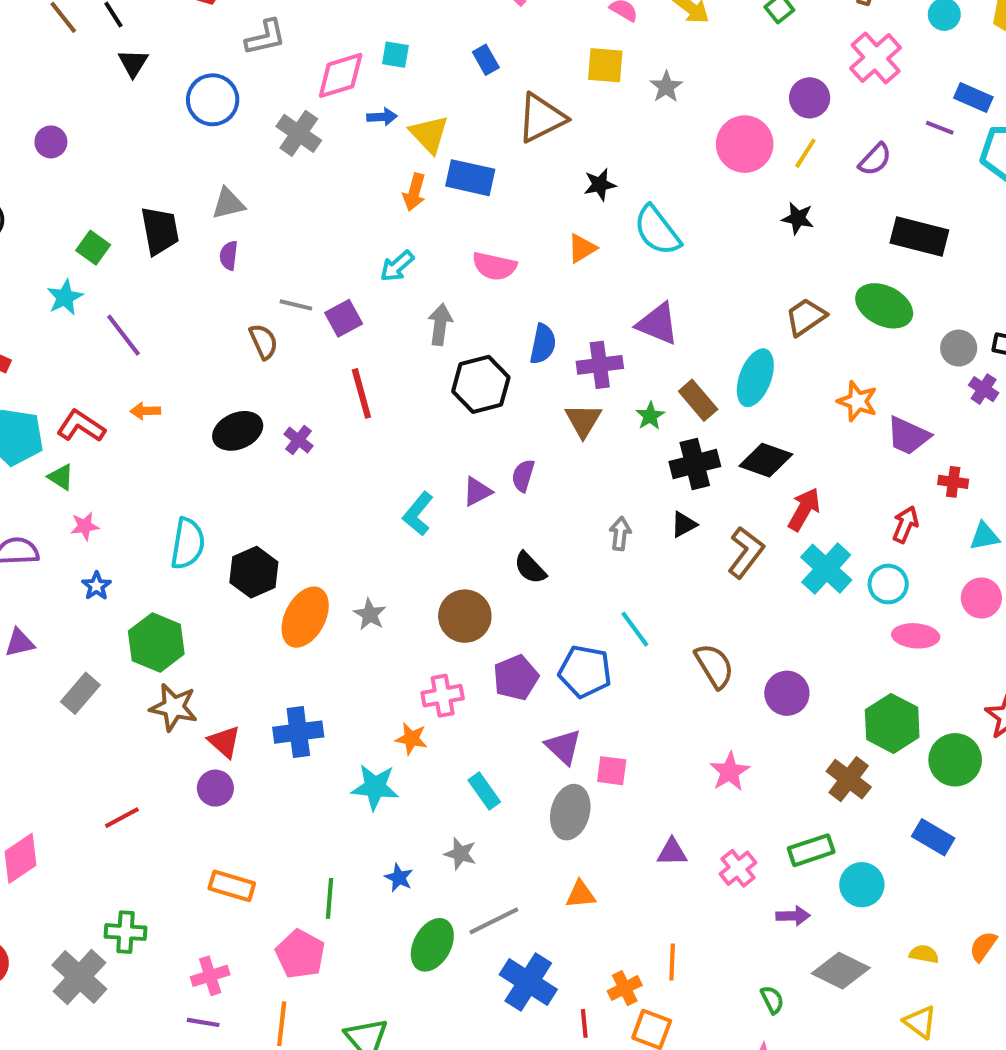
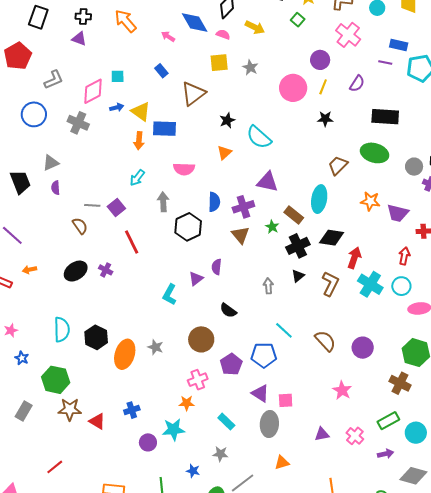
blue cross: (298, 732) -> (132, 410), size x0.7
purple circle: (215, 788) -> (148, 442), moved

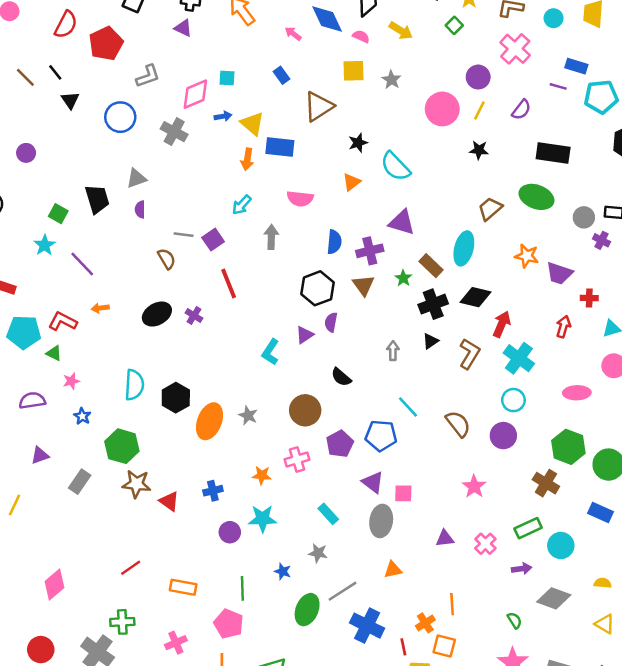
black hexagon: (188, 227) -> (318, 288), moved
cyan circle: (401, 286) -> (513, 400), moved
orange star: (187, 403) -> (262, 475), moved
red line: (55, 467) -> (131, 568), moved

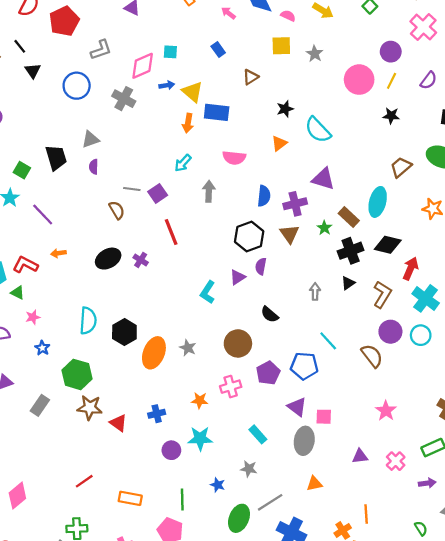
brown triangle: (319, 106) -> (251, 77), size x0.6
purple circle: (503, 436) -> (390, 332), moved

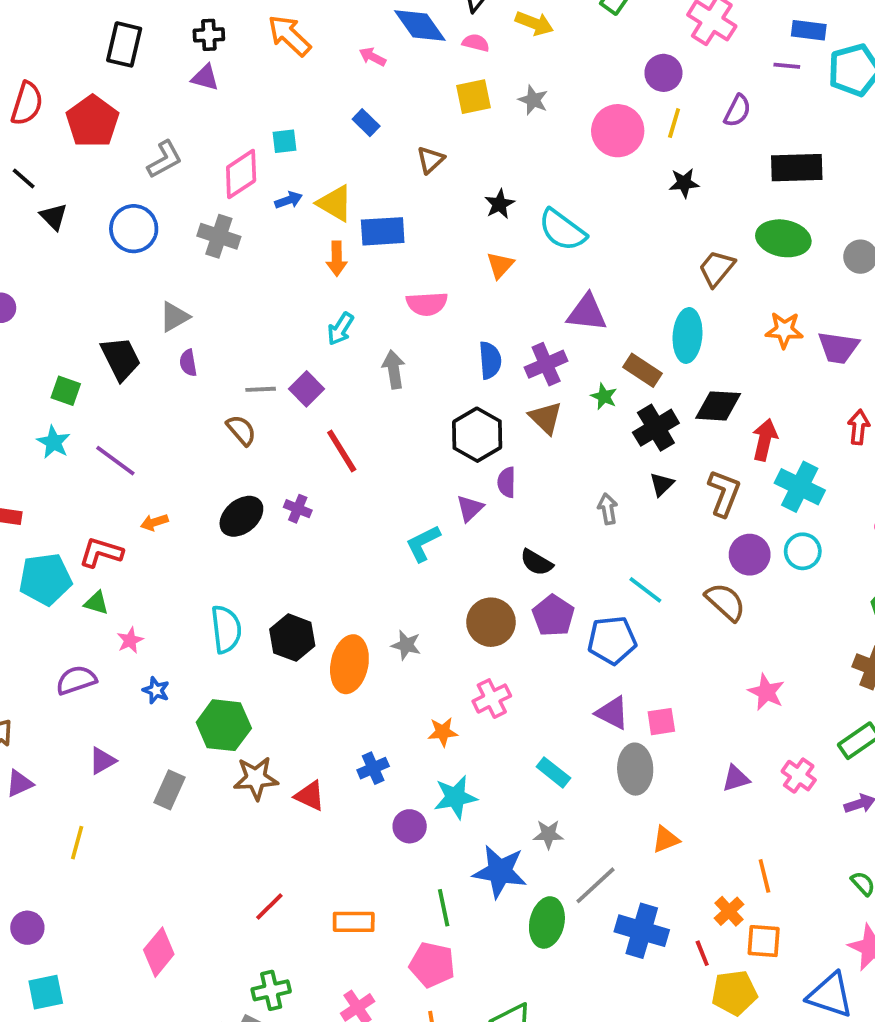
cyan L-shape: (208, 292) -> (423, 543), turned 40
purple pentagon: (268, 373) -> (553, 616), moved
blue star: (218, 485) -> (500, 871), size x2.0

